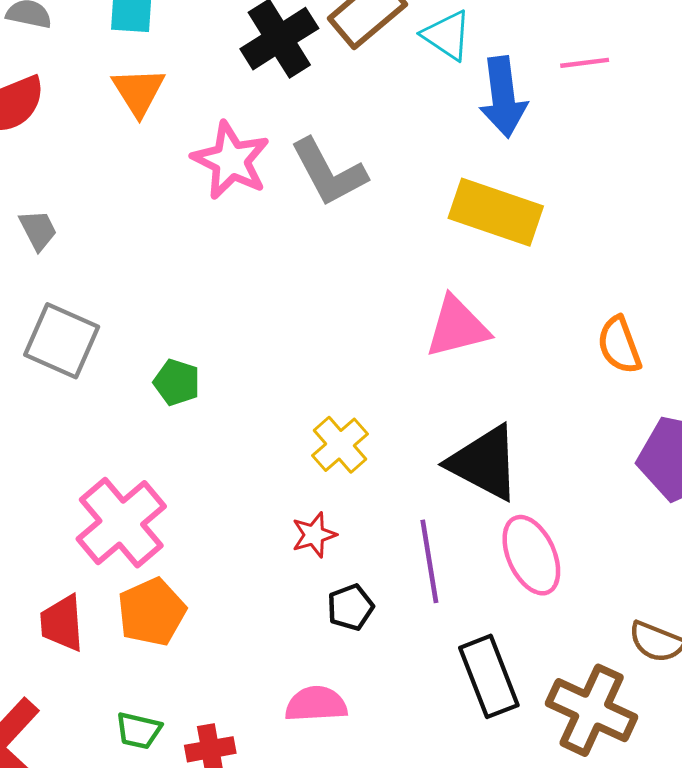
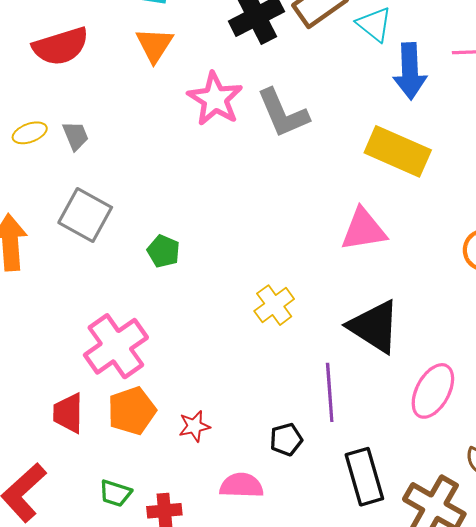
red star: (314, 535) -> (194, 426), moved
pink ellipse: (531, 555) -> (433, 391), moved, turned 48
black pentagon: (350, 607) -> (286, 439), moved

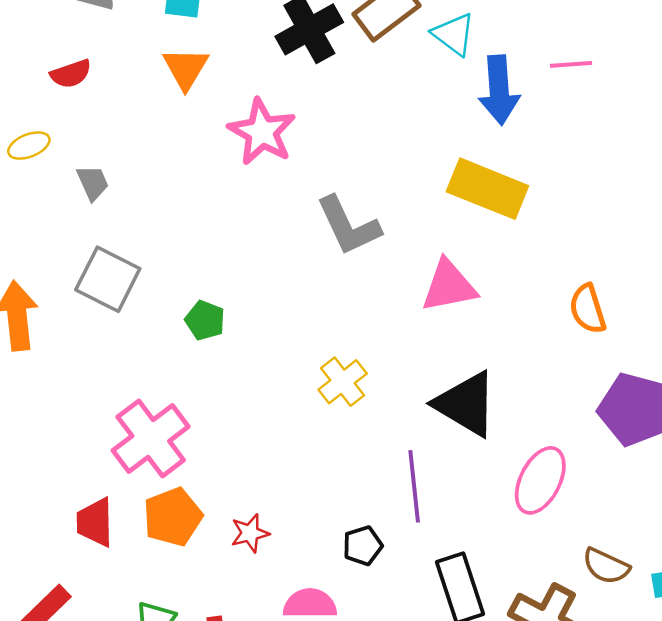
red semicircle: (61, 46) -> (71, 74), size x0.6
gray L-shape: (283, 113) -> (348, 226), moved
yellow ellipse: (30, 133) -> (29, 146), moved

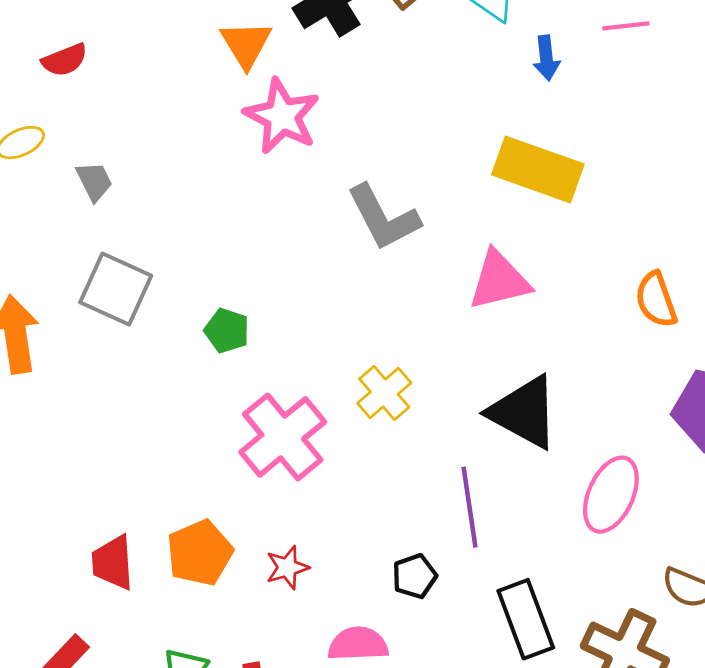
orange triangle: (186, 68) -> (246, 44), moved
blue arrow: (499, 90) -> (546, 58), size x0.6
pink cross: (151, 439) -> (283, 437), moved

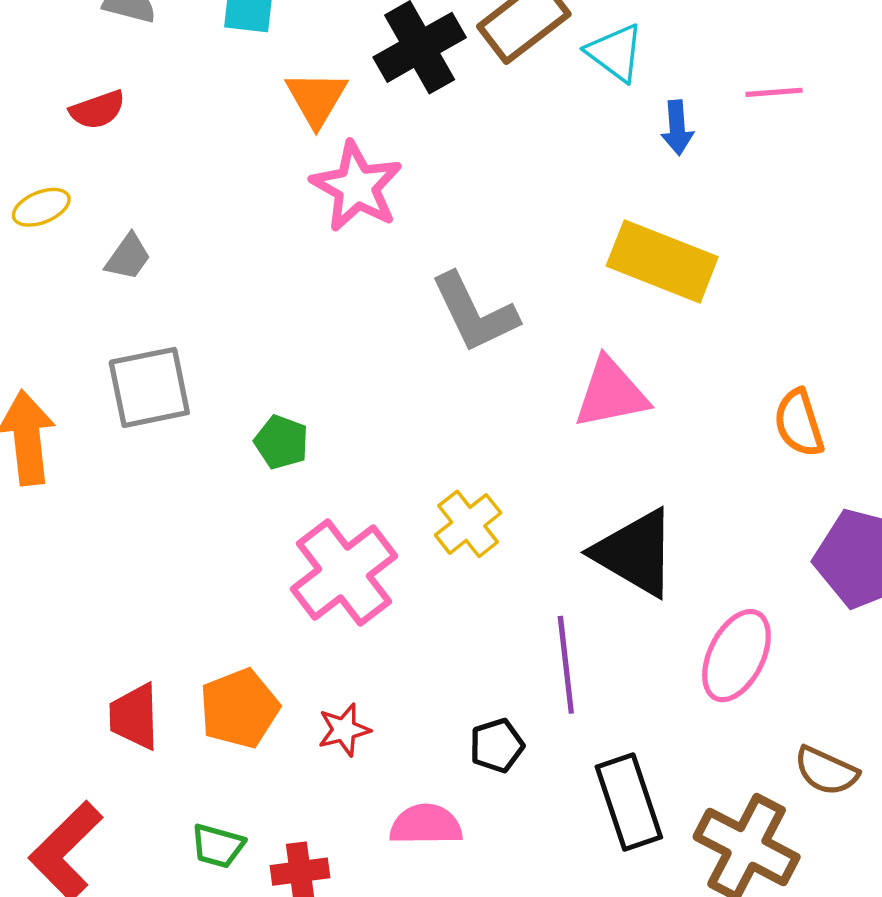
gray trapezoid: (94, 181) -> (128, 257), turned 60
gray square: (116, 289) -> (149, 387), turned -38

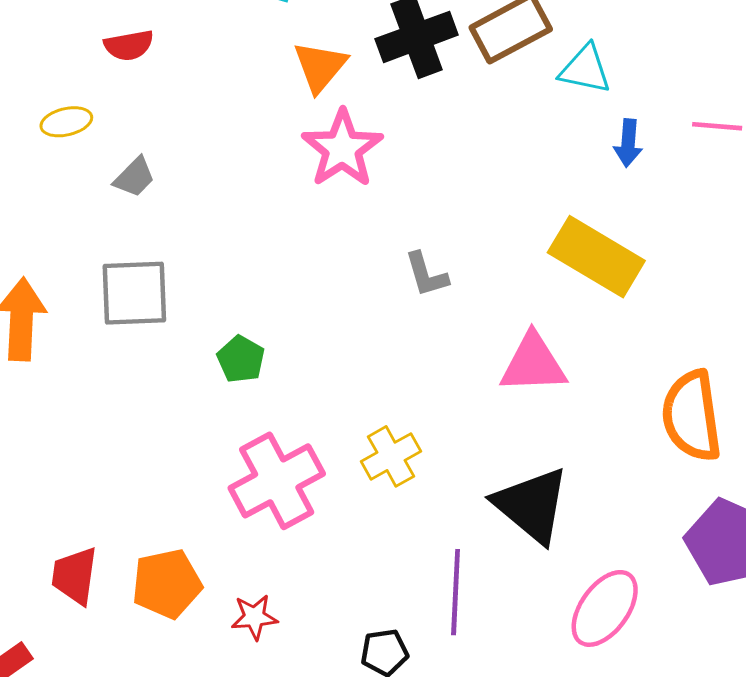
cyan triangle: (615, 53) -> (585, 69), turned -34
gray L-shape: (474, 313) -> (426, 275), size x0.6
orange semicircle: (799, 423) -> (692, 416), size x1.5

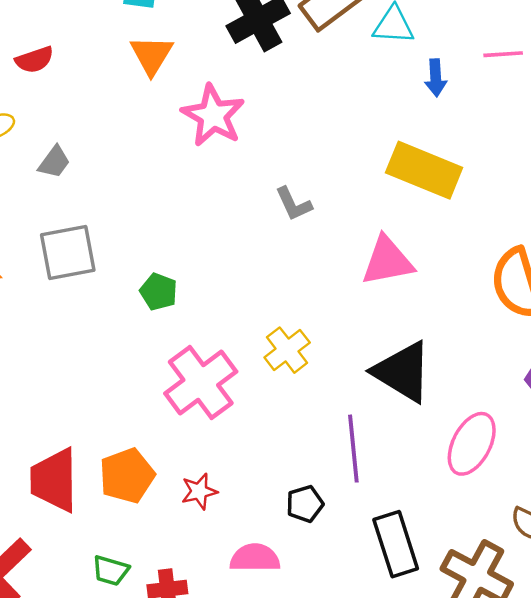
orange triangle: (320, 67) -> (152, 55), moved
red trapezoid: (75, 576) -> (54, 480), size x1.4

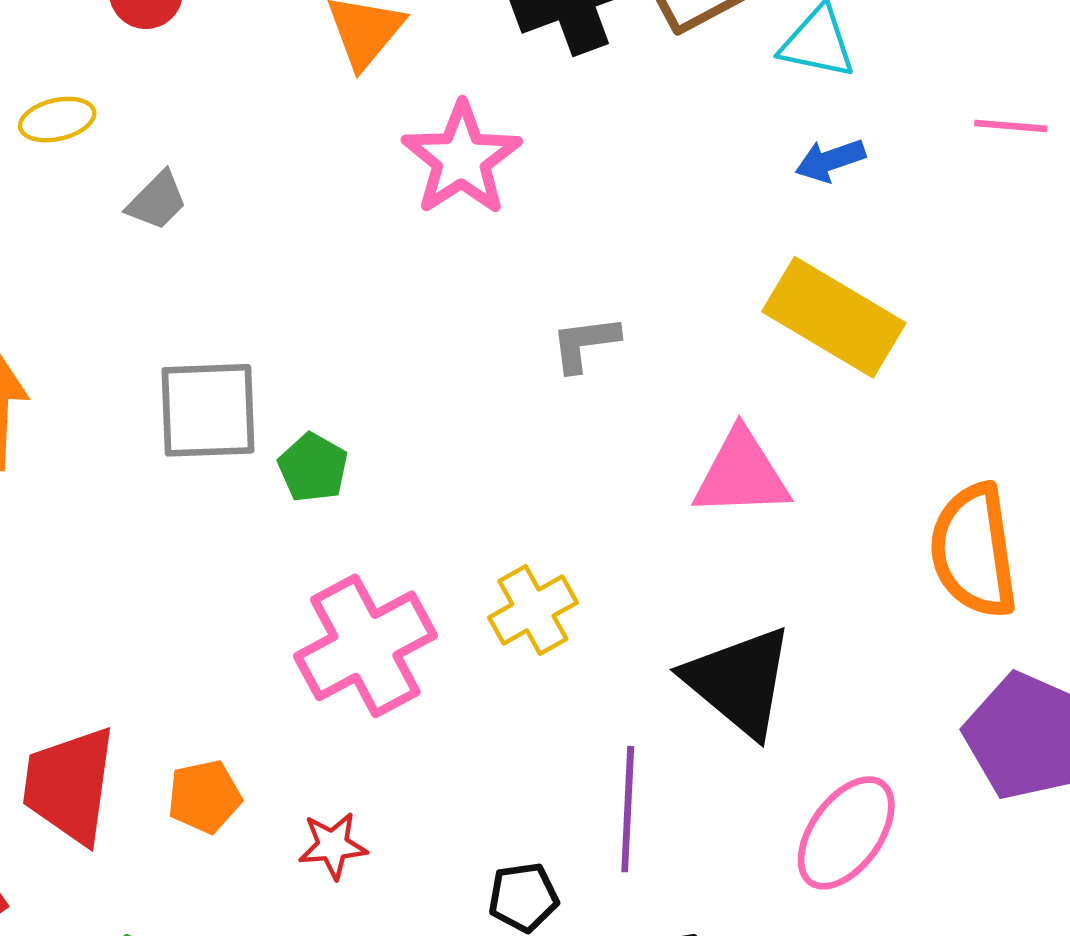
blue arrow: (436, 78) -> (830, 160), moved, turned 66
gray L-shape: (294, 204) -> (585, 343), turned 99
gray square: (68, 252) -> (208, 410), moved
orange pentagon: (127, 476) -> (204, 797), size x0.7

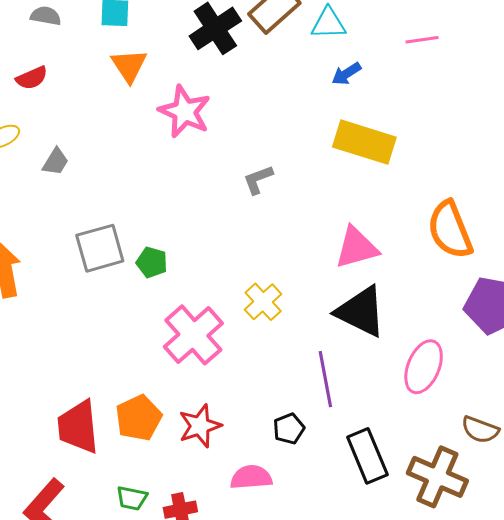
pink triangle: (741, 474) -> (356, 248), moved
orange pentagon: (204, 797) -> (139, 418), size x1.4
red star: (333, 845) -> (200, 426), size x1.4

